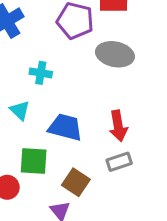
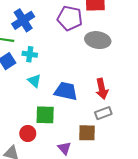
cyan cross: (41, 73) -> (30, 54), moved
brown square: (76, 182) -> (87, 133), moved, turned -30

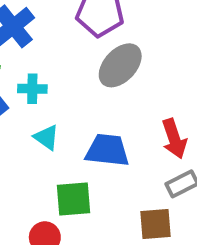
gray ellipse: (98, 40) -> (120, 65), moved, turned -50

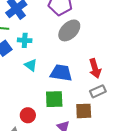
green square: (74, 199) -> (54, 99), moved

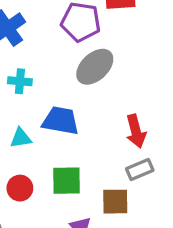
cyan triangle: (31, 65) -> (21, 138), moved, turned -48
blue trapezoid: (61, 73) -> (61, 121), moved
red circle: (28, 115) -> (20, 188), moved

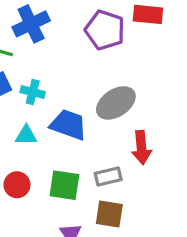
gray ellipse: (95, 67) -> (116, 103), moved
cyan cross: (20, 81) -> (33, 92), moved
gray rectangle: (140, 169) -> (108, 176), moved

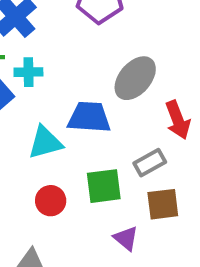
cyan cross: (33, 92) -> (28, 72), moved
cyan triangle: (26, 135) -> (45, 142), size x1.4

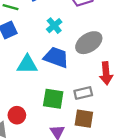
cyan cross: (28, 72) -> (54, 26), moved, turned 35
red circle: (51, 201) -> (17, 115), moved

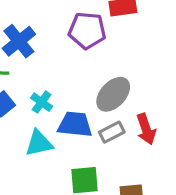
cyan cross: (54, 26) -> (42, 102), moved
gray rectangle: (83, 93) -> (112, 132), moved

